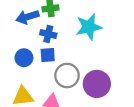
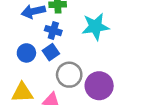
blue square: (48, 55) -> (51, 52), turned -35

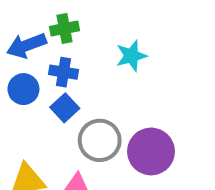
cyan star: (95, 27) -> (131, 56), size x0.7
blue circle: (26, 53) -> (23, 89), moved

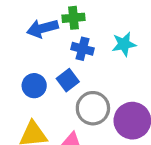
blue cross: (64, 72) -> (82, 49), moved
blue circle: (23, 89) -> (34, 86), moved

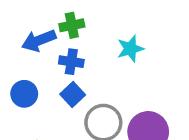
blue cross: (82, 49) -> (71, 62), moved
blue circle: (34, 86) -> (24, 94), moved

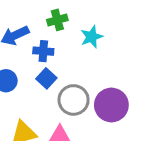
green cross: (72, 25) -> (57, 20), moved

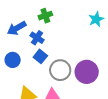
cyan star: (92, 37) -> (96, 19), moved
blue cross: (43, 51) -> (37, 38), turned 32

